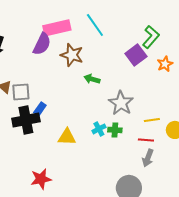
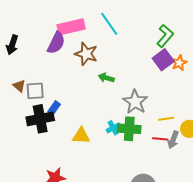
purple square: (136, 55) -> (163, 60), moved
green cross: (115, 130) -> (129, 129), size x1.6
gray arrow: (148, 158) -> (173, 140), moved

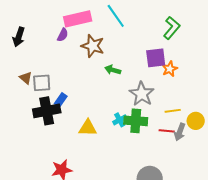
purple semicircle: (56, 43) -> (63, 35), size x0.6
purple square: (163, 60) -> (156, 58), moved, turned 30
orange star: (179, 63) -> (170, 69), moved

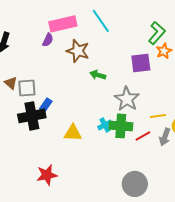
orange star: (170, 69) -> (164, 51), moved
red line: (167, 131) -> (143, 136), moved, turned -35

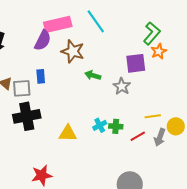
purple semicircle: (48, 40) -> (43, 40), size x1.5
gray star: (127, 99) -> (122, 86), moved, size x0.7
blue rectangle: (46, 105) -> (41, 76), moved, turned -40
green cross: (121, 126) -> (116, 126), size x0.6

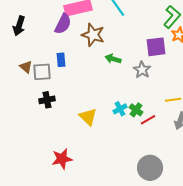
black cross: (27, 116) -> (47, 100), size x0.6
green cross: (116, 126) -> (136, 110), turned 32
yellow triangle: (68, 133) -> (88, 117), turned 42
red line: (138, 136) -> (148, 120), moved

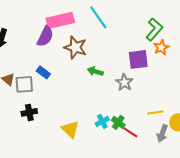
blue rectangle: (61, 60) -> (43, 72), turned -48
red line: (148, 120) -> (130, 132), turned 63

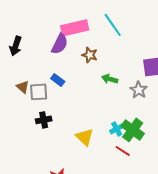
brown star: (75, 47) -> (90, 55), size x0.7
green cross: (118, 122) -> (133, 130), size x1.6
red line: (130, 132) -> (123, 151), moved

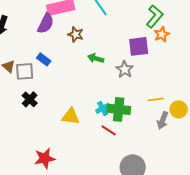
black cross: (44, 120) -> (30, 99), turned -35
green cross: (133, 130) -> (119, 109), turned -30
yellow triangle: (85, 137) -> (71, 116), turned -36

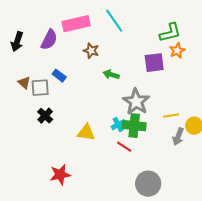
green L-shape: (155, 16) -> (170, 33), turned 35
purple semicircle: (46, 23) -> (49, 40), moved
gray star: (125, 69) -> (136, 102), moved, size x1.5

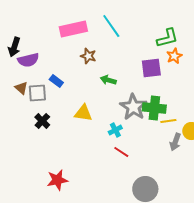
purple semicircle: (49, 40) -> (28, 60), moved, turned 50
green cross: (134, 126) -> (154, 108), moved
yellow triangle: (86, 133) -> (83, 113), moved

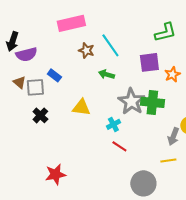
cyan line: (111, 26) -> (110, 45), moved
orange star: (174, 56) -> (172, 74), moved
yellow line: (168, 121) -> (168, 160), moved

